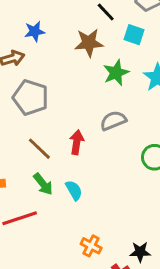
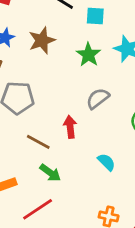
brown star: (89, 43) -> (42, 40), moved
cyan semicircle: (74, 190) -> (106, 162), moved

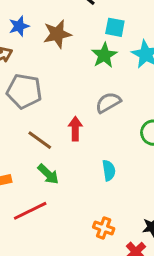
cyan square: (95, 16) -> (115, 27), moved
cyan semicircle: (106, 162) -> (109, 170), turned 30

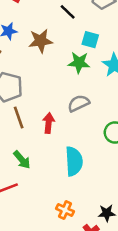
green star: (104, 55) -> (79, 63), turned 30
brown line: (40, 140) -> (19, 117), moved, turned 30
cyan semicircle: (109, 170) -> (74, 161), size x1.6

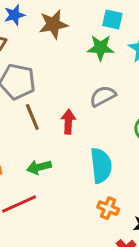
green arrow: (22, 160) -> (39, 167), turned 120
orange cross: (65, 210) -> (108, 208), moved

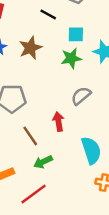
brown line: (32, 117) -> (30, 136), moved

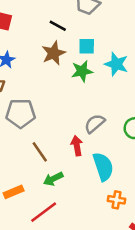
brown star: (30, 48) -> (54, 53), moved
gray semicircle: (81, 96) -> (95, 124), moved
red arrow: (58, 122) -> (77, 146), moved

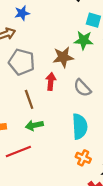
brown star: (54, 53) -> (63, 57), moved
gray semicircle: (95, 124) -> (82, 88), turned -108
red arrow: (77, 146) -> (51, 81), moved

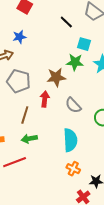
brown line: (29, 99) -> (25, 115), turned 36

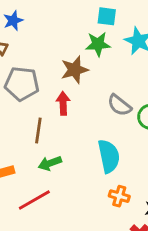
gray semicircle: (73, 105) -> (119, 105), moved

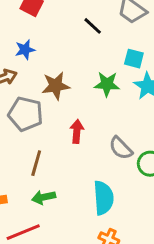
cyan square: (107, 16) -> (134, 59), moved
brown star: (75, 70) -> (56, 86), moved
red arrow: (63, 103) -> (77, 131), moved

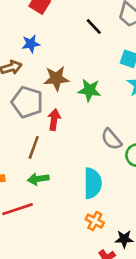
green star: (107, 84) -> (89, 90), moved
red arrow: (77, 131) -> (54, 120), moved

